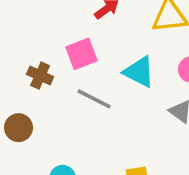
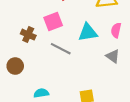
cyan triangle: (139, 72) -> (88, 32), turned -36

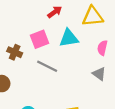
cyan triangle: (88, 32) -> (69, 38), moved

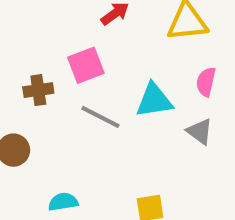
cyan triangle: (69, 38) -> (154, 100), moved
brown cross: (15, 52) -> (38, 90), turned -32

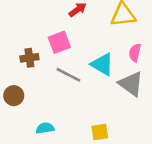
cyan triangle: (154, 100) -> (102, 64), turned 40
gray triangle: (200, 131) -> (131, 84), size x1.5

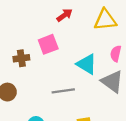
gray line: (68, 75) -> (63, 91), moved, turned -35

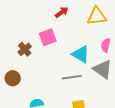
brown cross: (21, 58) -> (25, 49), turned -32
gray line: (63, 91) -> (72, 77), moved

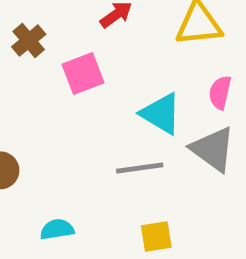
brown cross: (25, 49) -> (29, 40), moved

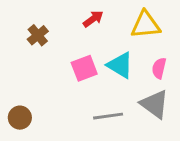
pink square: (83, 74) -> (84, 68), moved
cyan triangle: (161, 114) -> (120, 65), moved

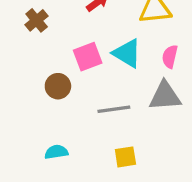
gray triangle: (154, 104) -> (165, 96), turned -40
brown circle: (20, 118) -> (58, 86), moved

